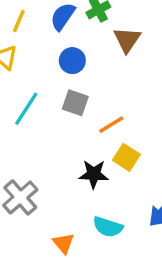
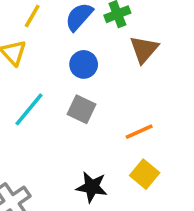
orange line: (111, 125) -> (139, 132), moved
yellow square: (126, 157) -> (145, 174), moved

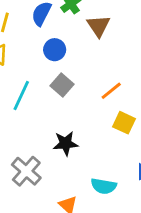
gray square: (81, 109) -> (62, 85), turned 30
black star: (92, 187) -> (66, 143), moved

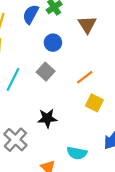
brown triangle: (98, 26) -> (87, 25), moved
blue circle: (55, 50) -> (53, 43), moved

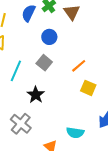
brown triangle: (87, 25) -> (72, 12), moved
black star: (47, 118) -> (36, 95), moved, turned -30

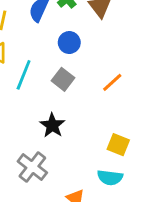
cyan line: (16, 71) -> (24, 75), moved
yellow square: (88, 88) -> (118, 145), moved

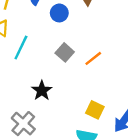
blue circle: (69, 43) -> (59, 13), moved
gray square: (63, 79) -> (65, 52), moved

